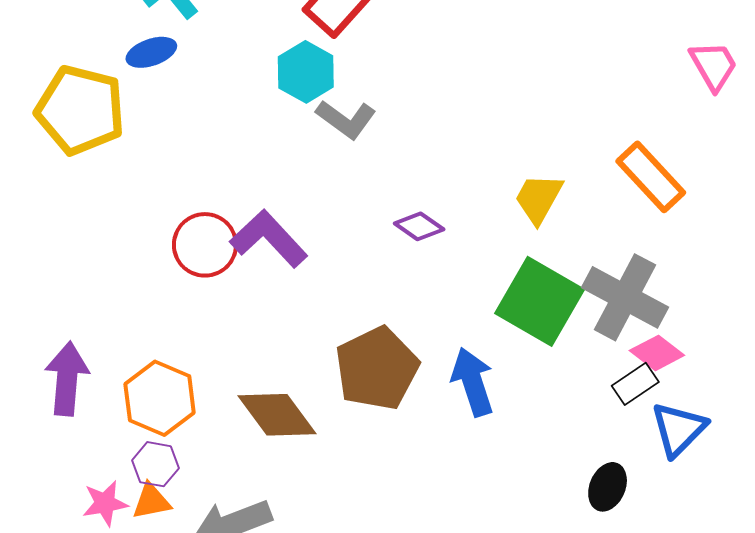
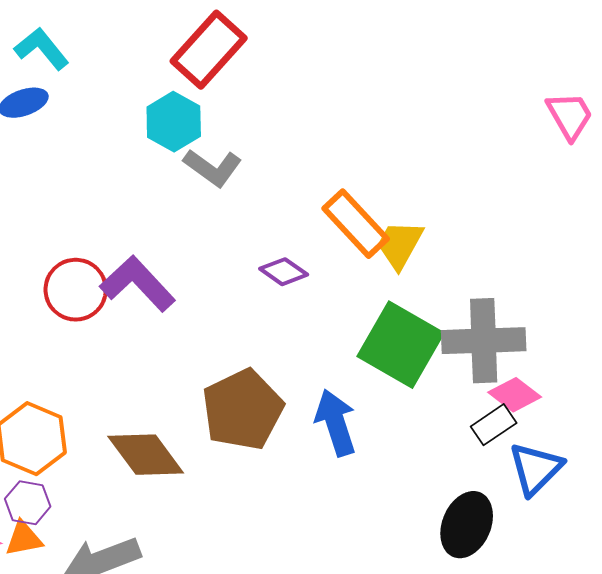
orange rectangle: (651, 177) -> (356, 224), moved
gray cross: (625, 297) -> (484, 341), turned -30
black ellipse: (608, 487) -> (467, 525), size x1.4

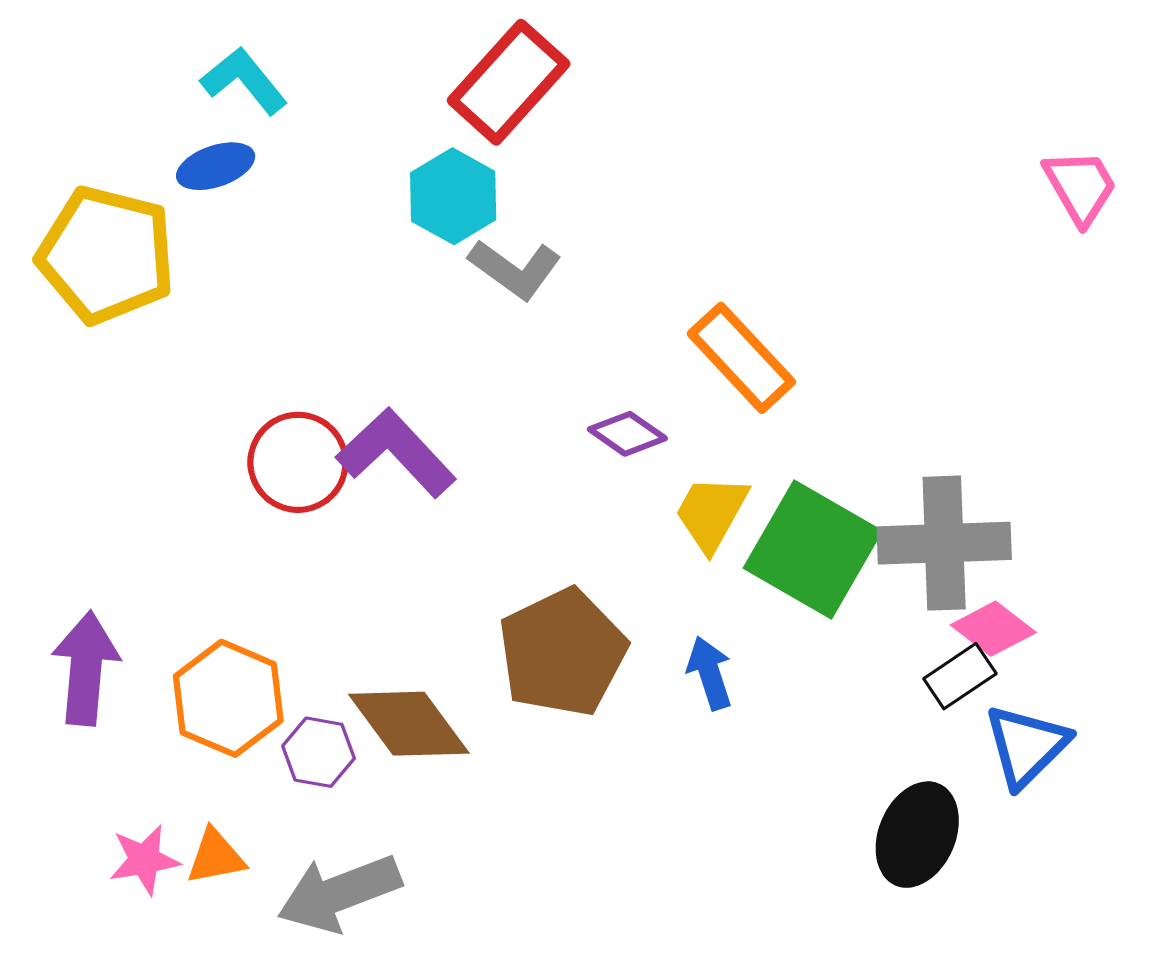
yellow trapezoid: (400, 245) -> (711, 513), moved
blue arrow: (336, 423) -> (710, 673), size x0.7
purple hexagon: (28, 503) -> (319, 752), moved

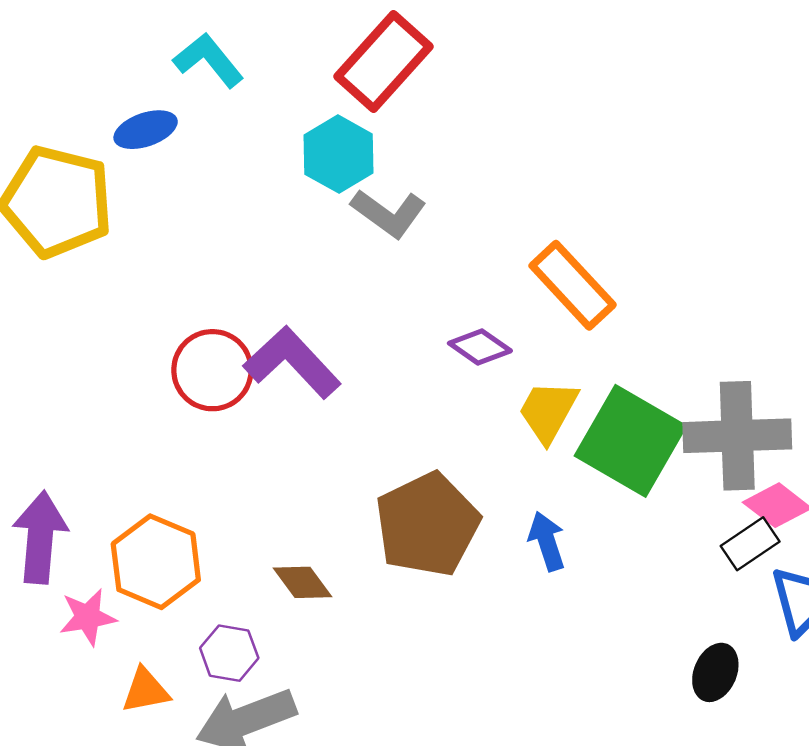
cyan L-shape: (244, 81) -> (209, 60), moved
brown diamond: (409, 724) -> (302, 582), size x0.6
purple hexagon: (319, 752) -> (229, 653), moved
black ellipse: (917, 835) -> (715, 672), size x0.7
pink star: (144, 860) -> (88, 617), moved

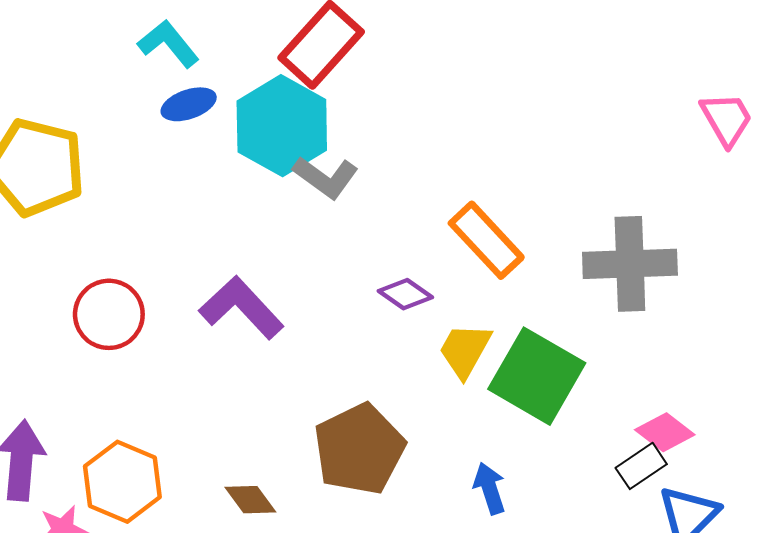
blue ellipse: (146, 130) -> (189, 104), moved
cyan hexagon: (338, 154) -> (282, 126), size x1.5
red circle: (212, 370) -> (109, 314), moved
gray cross: (737, 436) -> (630, 264), moved
blue arrow: (547, 541) -> (490, 488), moved

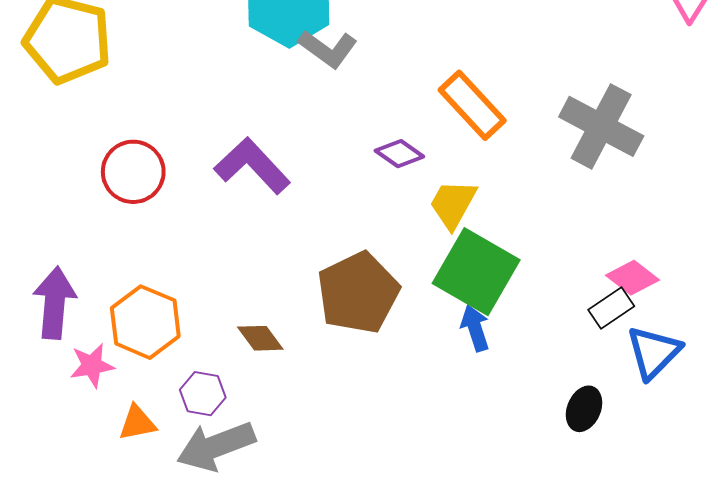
gray cross: (630, 264) -> (601, 126), turned 30
green square: (537, 376) -> (476, 272), moved

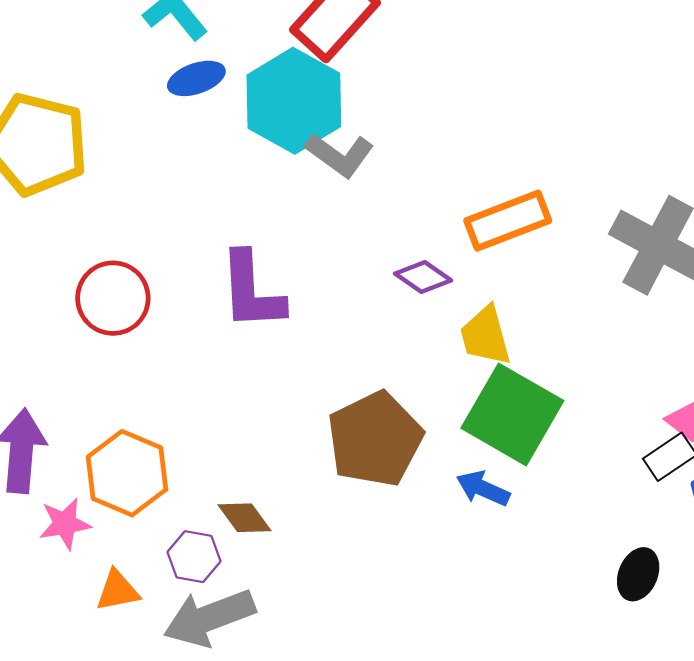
orange rectangle: (472, 105) -> (508, 221), turned -68
purple L-shape: (252, 166) -> (252, 291), turned -140
yellow trapezoid: (453, 204) -> (485, 336), turned -44
blue arrow: (475, 328) -> (483, 488), moved, turned -48
brown diamond: (260, 338) -> (245, 518), moved

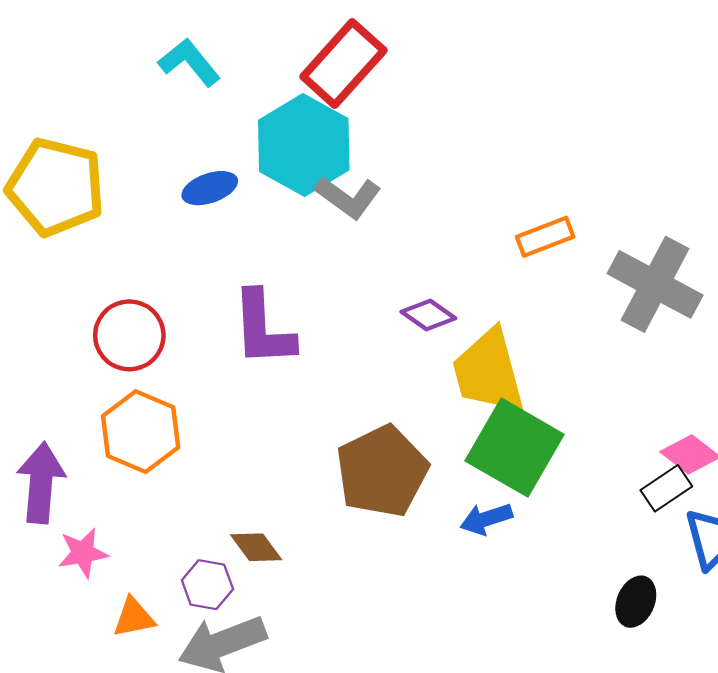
blue ellipse: (196, 78) -> (210, 188), moved
orange rectangle: (508, 221) -> (545, 237), moved, size x0.7
yellow trapezoid: (485, 336) -> (488, 372), size x1.5
orange hexagon: (127, 473) -> (141, 432), moved
blue arrow: (483, 488) -> (486, 519), turned -42

